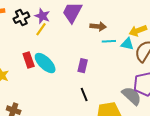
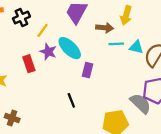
purple star: (42, 16) -> (48, 52), moved
yellow arrow: (138, 31) -> (126, 15), moved, turned -54
cyan ellipse: (45, 63) -> (70, 48), moved
black line: (84, 95) -> (71, 100), moved

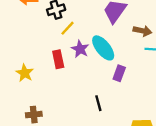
yellow line: (43, 30) -> (67, 28), moved
brown cross: (12, 118) -> (34, 115), turned -32

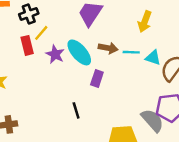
brown arrow: (142, 31) -> (108, 48), moved
red rectangle: (58, 59) -> (27, 45), moved

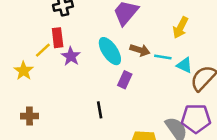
yellow line: (41, 33) -> (43, 50), moved
purple star: (55, 54) -> (71, 56), moved

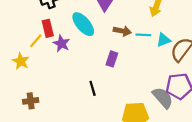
cyan ellipse: (110, 51) -> (83, 24), moved
cyan triangle: (185, 65) -> (164, 40), turned -40

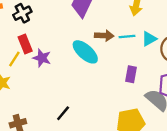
cyan ellipse: (83, 24) -> (85, 52), moved
purple rectangle: (112, 59) -> (131, 74), moved
black line: (93, 88) -> (63, 113), moved, turned 64

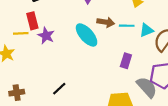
yellow line: (14, 59) -> (21, 33), turned 48

